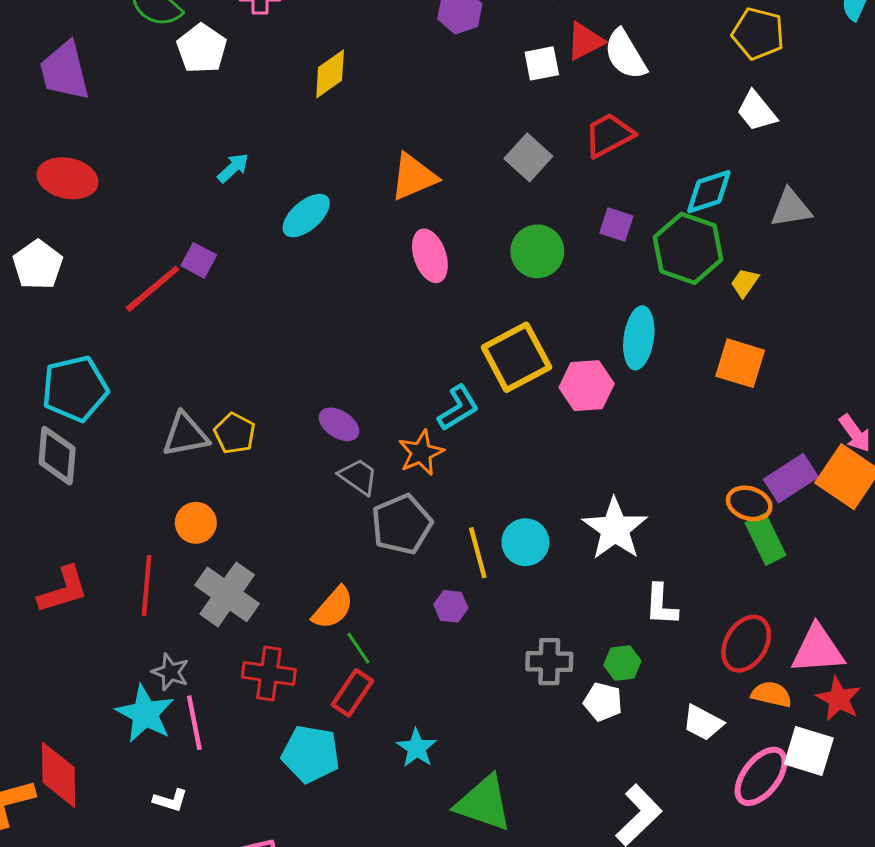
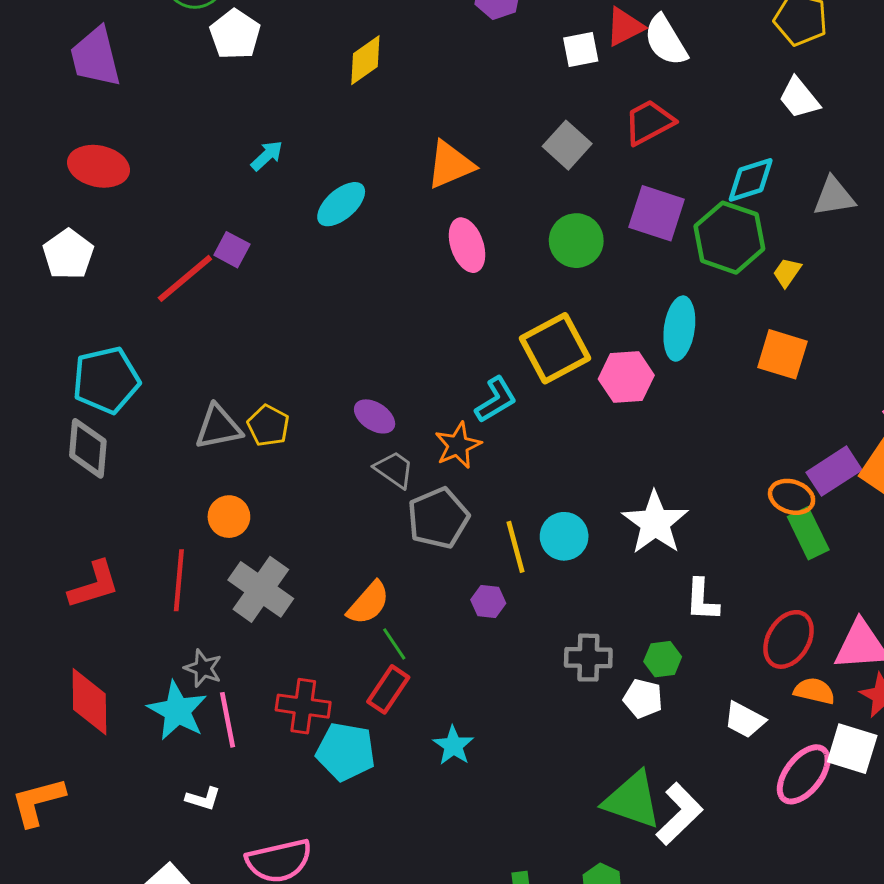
purple square: (616, 225) -> (657, 213), size x1.6
red cross: (269, 673) -> (303, 706), moved
red diamond: (59, 775) -> (89, 702), moved
green triangle: (484, 803) -> (632, 800), moved

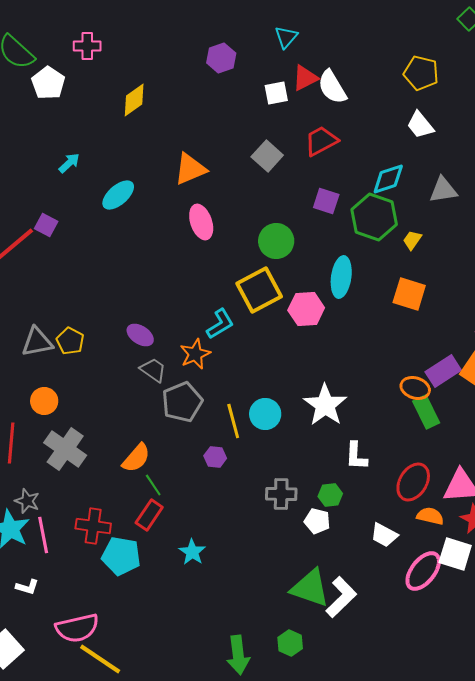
purple square: (657, 213) -> (326, 201), size x0.7
green circle: (576, 241) -> (276, 241), moved

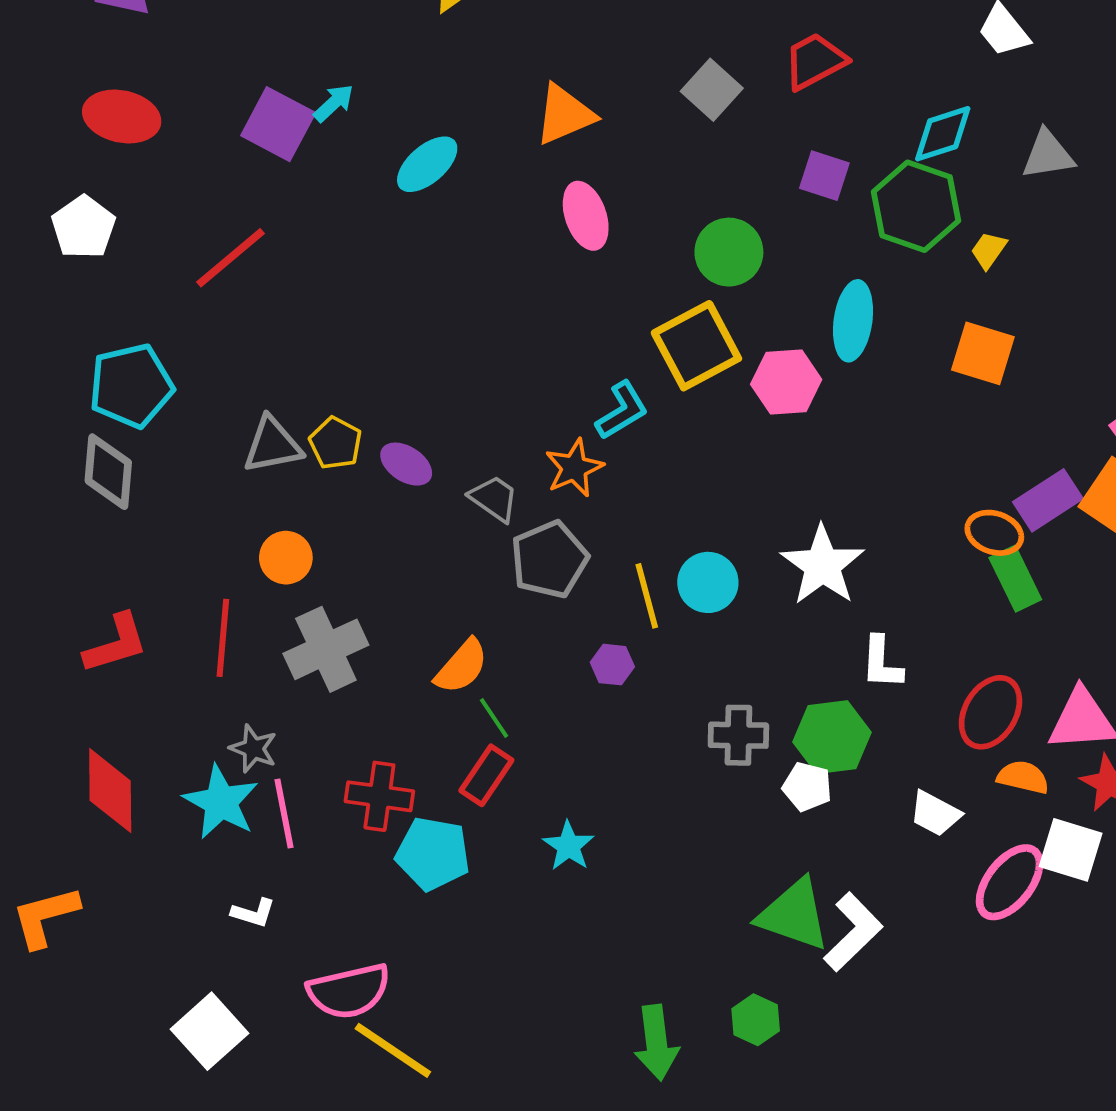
purple square: (46, 225) -> (278, 124), moved, size x1.6
purple ellipse: (140, 335) -> (406, 464), moved
gray cross: (65, 449) -> (326, 649), turned 30
green hexagon: (330, 495) -> (832, 737), size x1.6

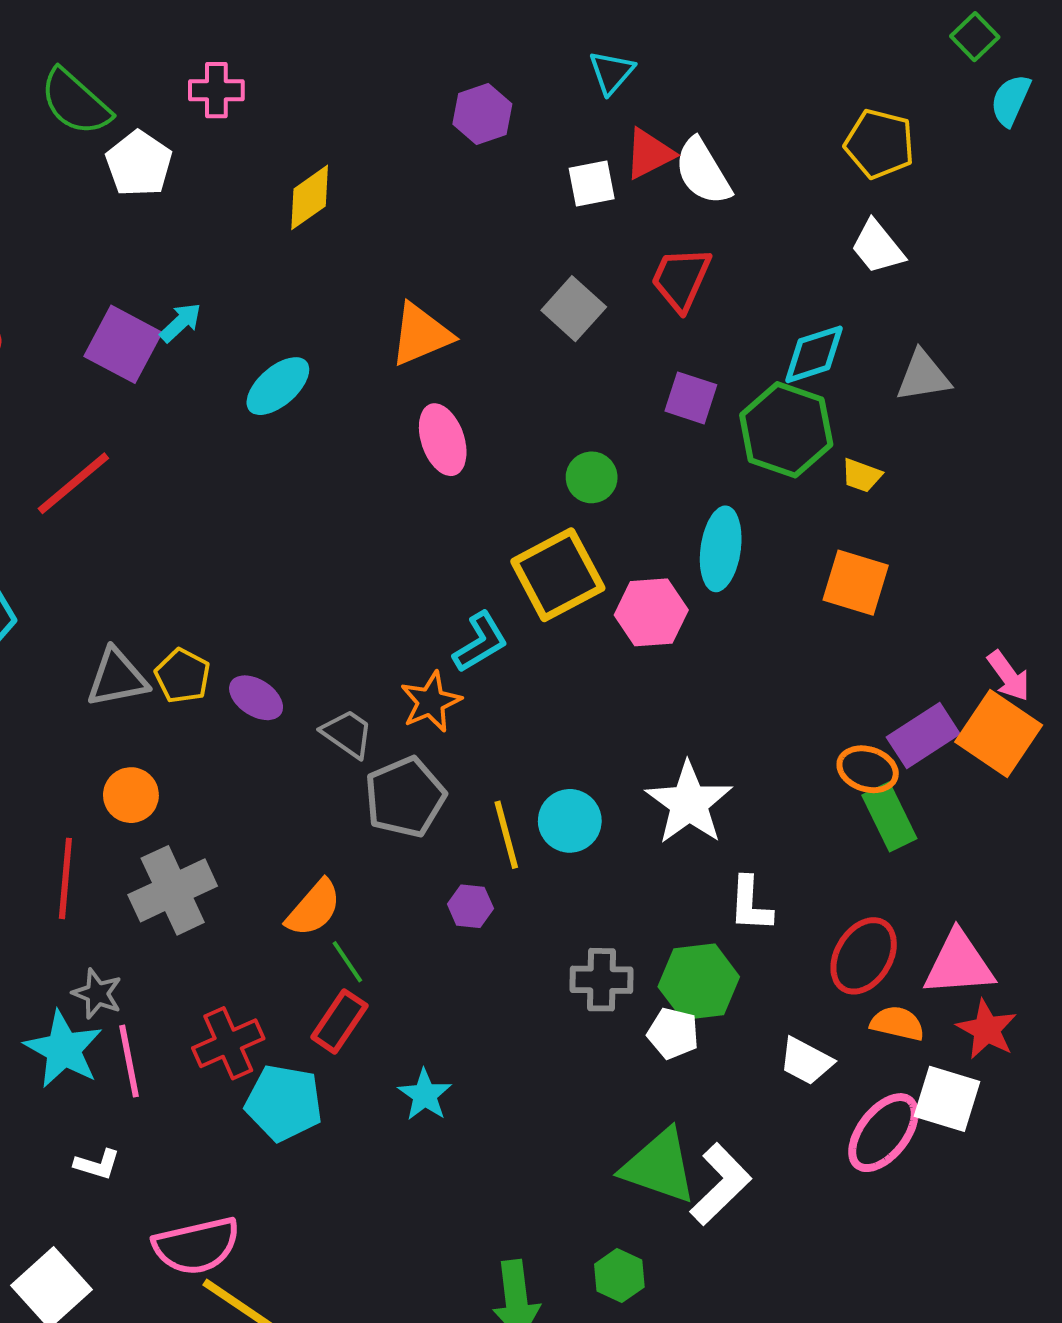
red trapezoid: (815, 61) -> (681, 279), turned -38
yellow trapezoid: (989, 250) -> (862, 475), turned -105
green circle: (729, 252) -> (592, 477), size x0.7
red cross: (379, 796) -> (228, 1043), turned -32

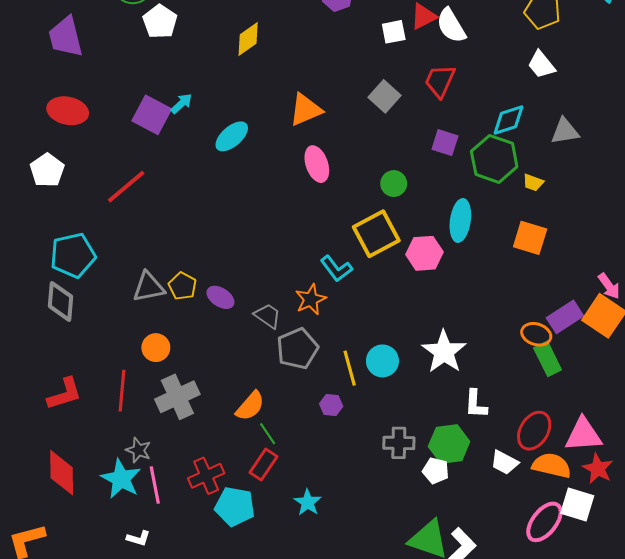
cyan L-shape: (480, 642) -> (336, 269), turned 84
orange semicircle: (897, 1023) -> (552, 465), size x1.4
white trapezoid: (806, 1061) -> (504, 462), moved

